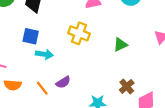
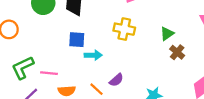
brown cross: (127, 86) -> (177, 52), moved

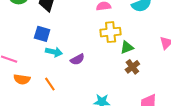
yellow cross: (124, 29) -> (111, 32), moved, turned -30
purple semicircle: (116, 80) -> (77, 59), moved

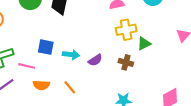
blue square: (42, 34) -> (46, 47), moved
brown cross: (132, 67) -> (126, 62), moved, turned -32

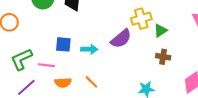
purple semicircle: (95, 60) -> (121, 39), moved, size x1.5
brown cross: (126, 62) -> (163, 57), moved

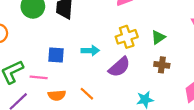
yellow cross: (141, 19) -> (127, 37), moved
purple semicircle: (121, 39) -> (119, 67), moved
cyan arrow: (89, 49) -> (90, 51), moved

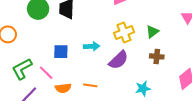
pink line: (39, 77) -> (46, 73), turned 42
orange line: (87, 94) -> (90, 85), turned -32

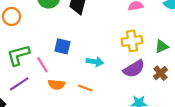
cyan arrow: (92, 46) -> (95, 62), moved
brown cross: (157, 56) -> (160, 73), turned 32
purple semicircle: (119, 60) -> (134, 69), moved

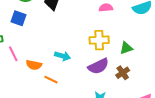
blue square: (62, 46) -> (18, 18), moved
orange semicircle: (57, 85) -> (34, 65), moved

